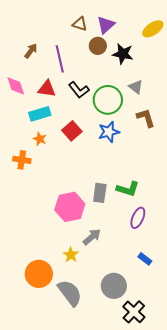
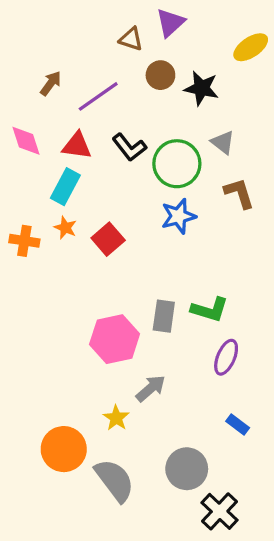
purple triangle: (106, 25) -> (170, 23), moved
purple line: (60, 59) -> (98, 96), turned 68
cyan rectangle: (40, 114) -> (65, 187), turned -45
red square: (72, 131) -> (108, 239), moved
orange cross: (22, 160) -> (24, 241), moved

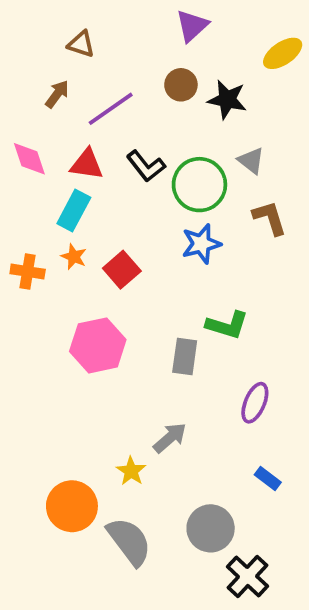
brown triangle: (131, 39) -> (81, 44), moved
green L-shape: (210, 310) -> (227, 325), moved
pink hexagon: (115, 339) -> (98, 345), moved

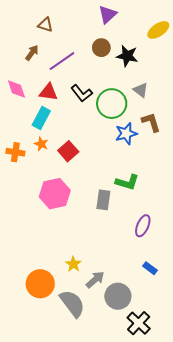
blue star: (201, 244) -> (126, 134), moved
gray arrow: (170, 438) -> (95, 280), moved

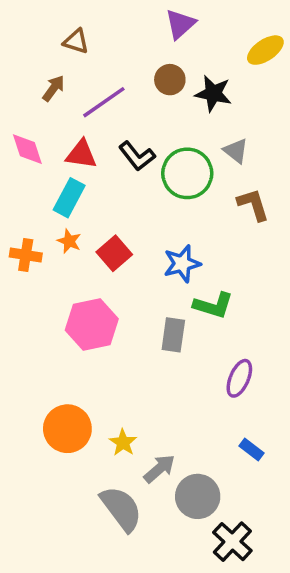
blue star: (126, 134) -> (182, 264), moved
orange circle: (40, 284) -> (67, 429), moved

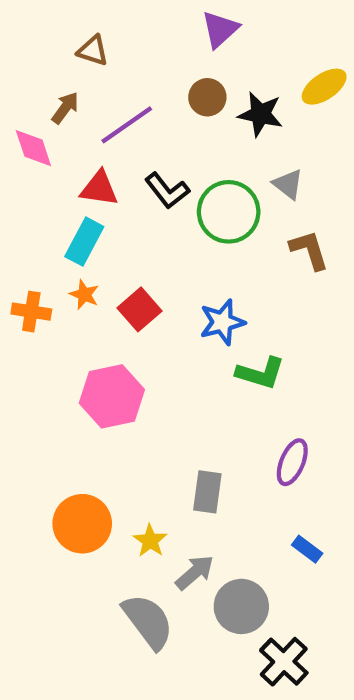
yellow ellipse: (265, 50) -> (324, 87), moved
pink diamond: (27, 149) -> (33, 148), moved
gray rectangle: (173, 335) -> (207, 492), moved

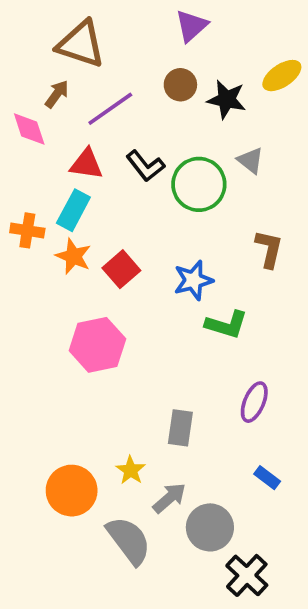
brown triangle: (93, 51) -> (81, 44), size x1.8
brown L-shape: (309, 250) -> (269, 249), moved, turned 30
orange star: (84, 295) -> (73, 256), size x1.4
orange cross: (31, 312) -> (27, 230), moved
orange circle: (82, 524) -> (72, 491), moved

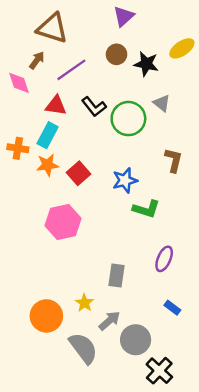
orange star: (73, 256) -> (48, 165), turned -30

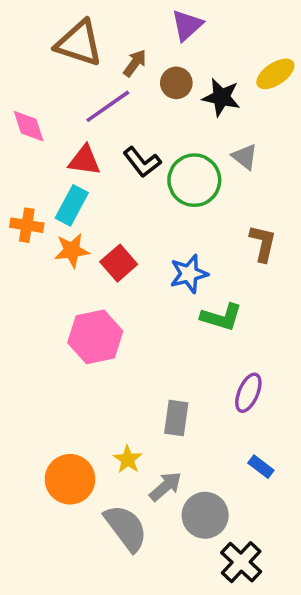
brown arrow: (37, 60) -> (135, 63), moved

